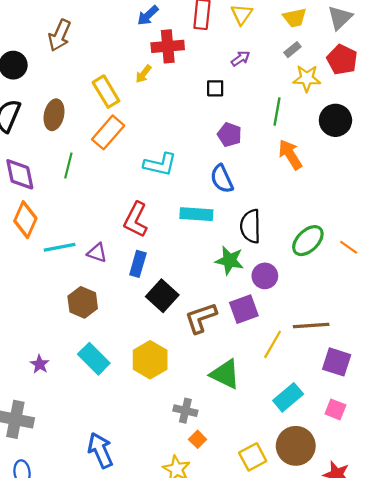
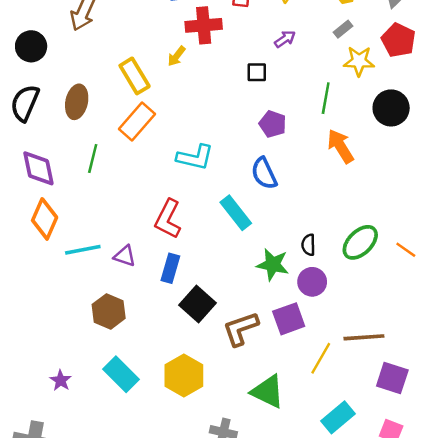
cyan rectangle: (196, 214) -> (236, 213), turned 48
black semicircle: (250, 226) -> (308, 245), moved, size x0.6

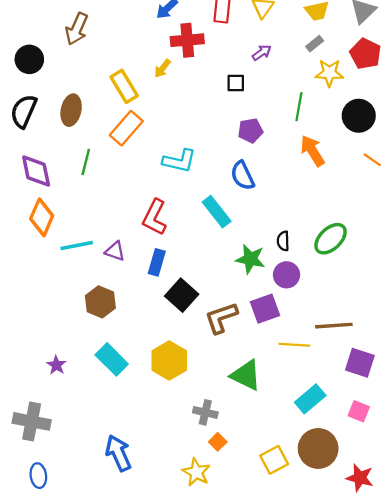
purple pentagon: (273, 124) -> (250, 130), turned -30
orange line: (406, 250) -> (372, 160), moved
yellow line: (321, 358) -> (294, 345), turned 64

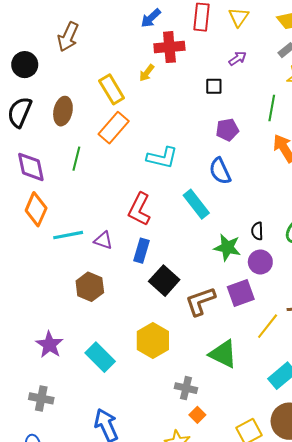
yellow line: (294, 345) -> (268, 326), turned -56
cyan rectangle: (112, 359) -> (100, 357), moved
purple star: (56, 365) -> (50, 345), size x1.5
gray cross: (32, 421) -> (41, 398), moved, size x0.7

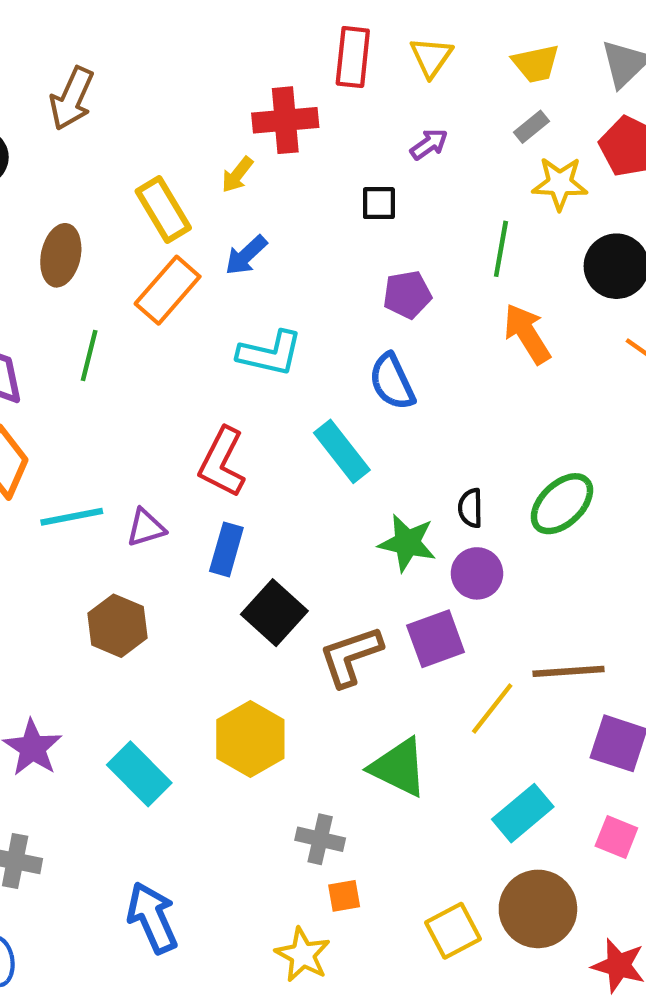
blue arrow: (151, 18) -> (246, 255), moved
purple triangle: (103, 240) -> (146, 528), turned -36
orange square: (197, 415) -> (344, 896), turned 35

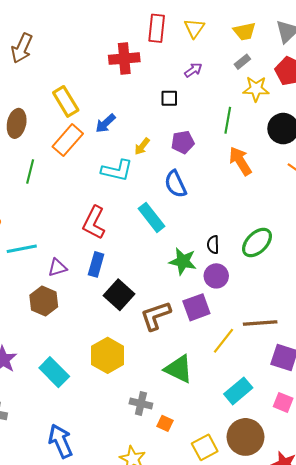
yellow arrow: (237, 175) -> (142, 146), moved
purple triangle: (146, 528) -> (57, 268), moved
orange square: (344, 896) -> (165, 423), moved, turned 35

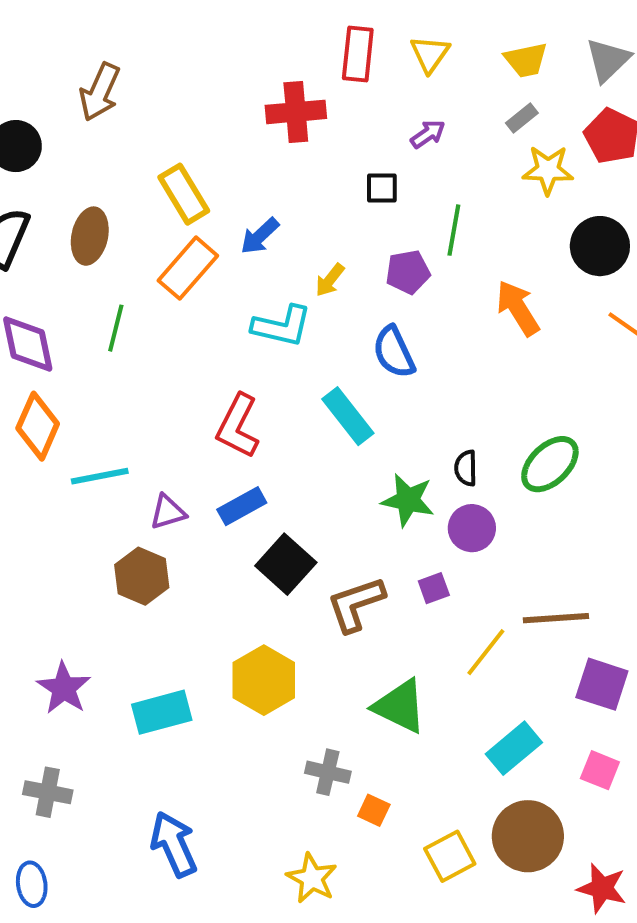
green line: (228, 120) -> (454, 230), moved
blue rectangle: (96, 264) -> (242, 506), turned 45
purple square: (196, 307) -> (434, 588), size x0.6
cyan rectangle: (54, 372) -> (162, 712), turned -60

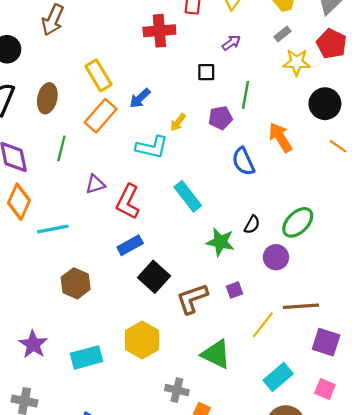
blue semicircle: (394, 352) -> (243, 161), moved
black semicircle: (466, 468) -> (252, 225), turned -150
purple triangle: (168, 512) -> (95, 184), moved
purple circle: (472, 528) -> (276, 257), moved

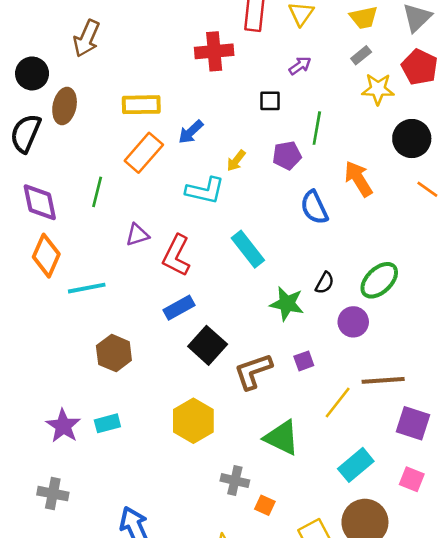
yellow rectangle: (98, 75) -> (141, 105), turned -60
brown ellipse: (47, 98) -> (65, 106), moved
cyan rectangle: (87, 357) -> (107, 423), moved, size x0.7

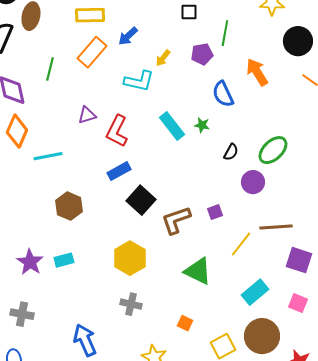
green line: (97, 192) -> (50, 69), moved
green star: (287, 304) -> (202, 125), moved, size x0.6
gray cross: (235, 481) -> (131, 304), moved

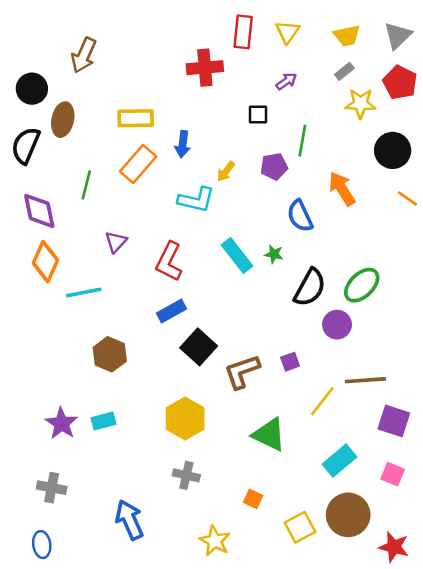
blue arrow: (128, 36) -> (183, 144), turned -40
purple triangle: (87, 115) -> (116, 242), moved, turned -30
black semicircle: (231, 152) -> (310, 288), size x1.8

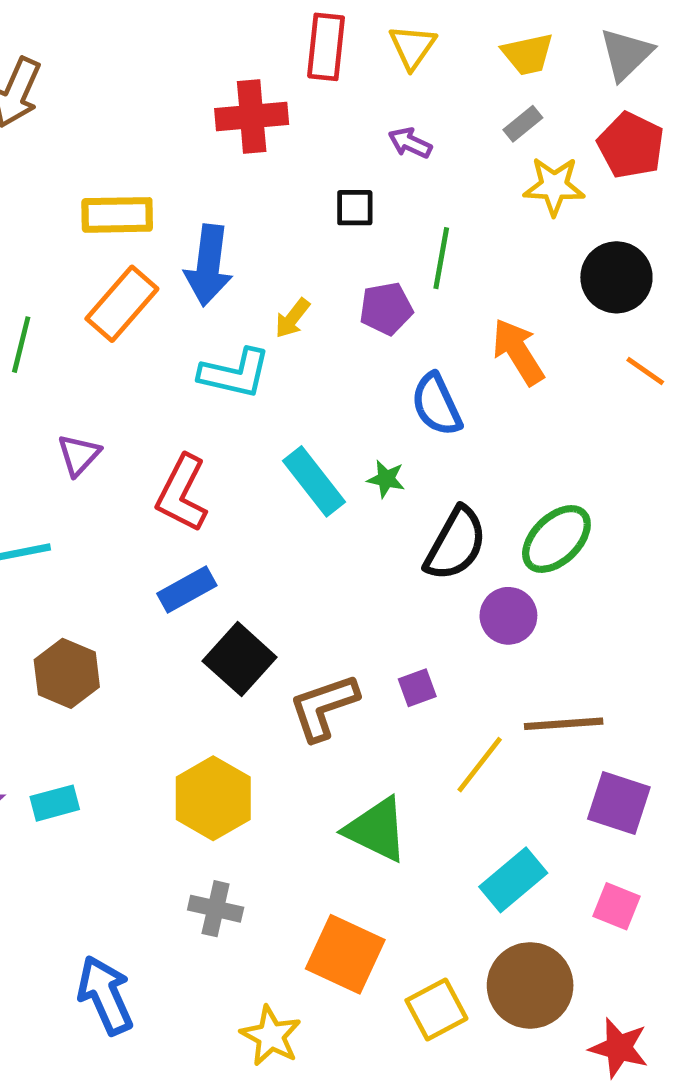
purple arrow: (286, 81) -> (410, 143), turned -120
blue arrow: (183, 144) -> (208, 265), size x1.5
orange square: (253, 499) -> (345, 954), size x2.0

